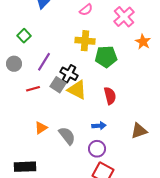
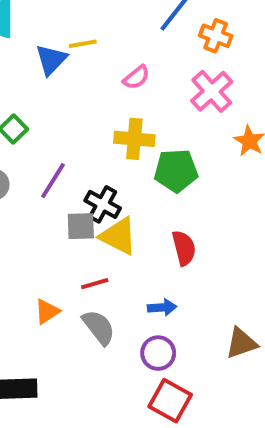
gray square: (58, 85) -> (81, 226), turned -35
red line: (33, 89) -> (95, 284), moved
brown triangle: (139, 131) -> (241, 343), moved

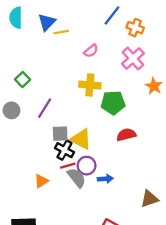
blue triangle: (51, 60) -> (47, 22), moved
black cross: (103, 204) -> (64, 150), moved
red semicircle: (184, 248) -> (126, 135), moved, turned -90
gray semicircle: (99, 327) -> (77, 178), moved
purple circle: (158, 353) -> (87, 166), moved

